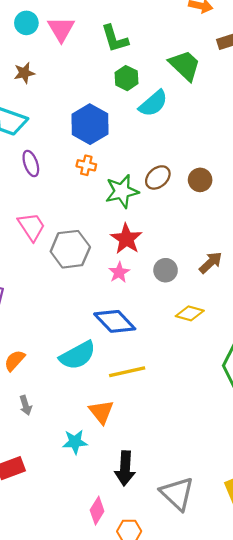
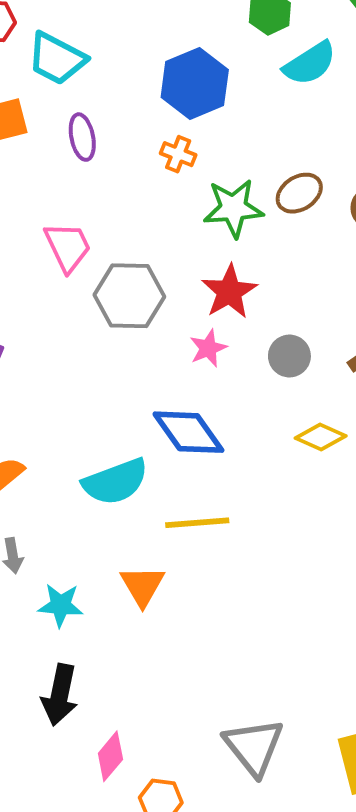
cyan star: (75, 442) -> (61, 605), moved
black arrow: (125, 468) -> (60, 695), moved

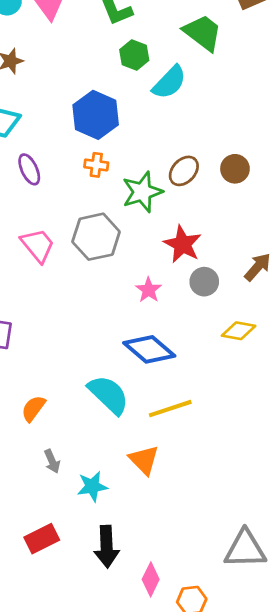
red star: (229, 292) -> (182, 244), moved
gray hexagon: (129, 296) -> (96, 237), moved
cyan semicircle: (115, 482) -> (109, 395), turned -102
gray triangle: (254, 747) -> (245, 549), turned -39

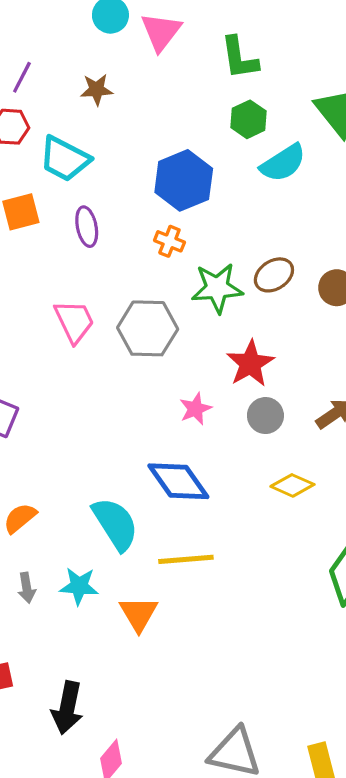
cyan star: (92, 486) -> (79, 586), moved

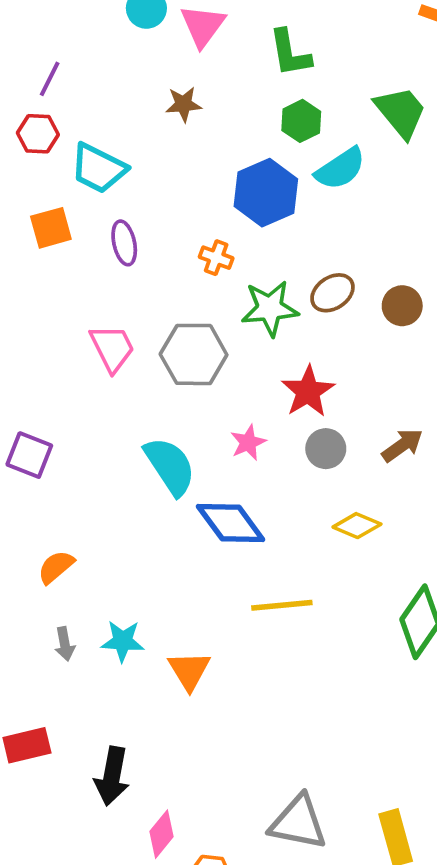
brown star: (97, 90) -> (184, 104), moved
blue hexagon: (184, 180) -> (266, 193), moved
cyan semicircle: (115, 524) -> (170, 466), moved
yellow line: (186, 559) -> (282, 605), moved

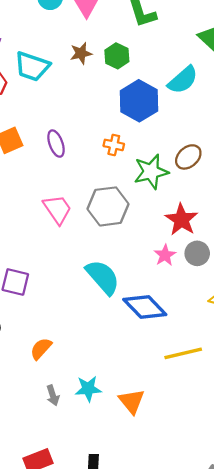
green hexagon: (301, 121) -> (117, 56), moved
cyan trapezoid: (98, 168) -> (32, 66), moved
pink star: (248, 443) -> (165, 255), moved

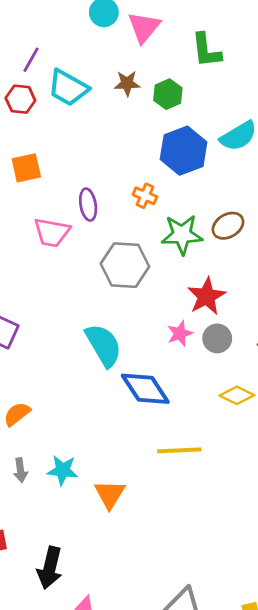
purple ellipse: (56, 144) -> (88, 205), moved
pink trapezoid: (57, 209) -> (52, 232), moved, turned 124

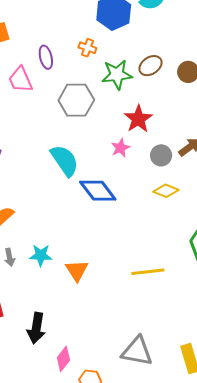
pink trapezoid: (52, 232) -> (20, 80), turned 60
gray circle: (217, 338) -> (161, 155), moved
yellow line: (179, 450) -> (148, 272), moved

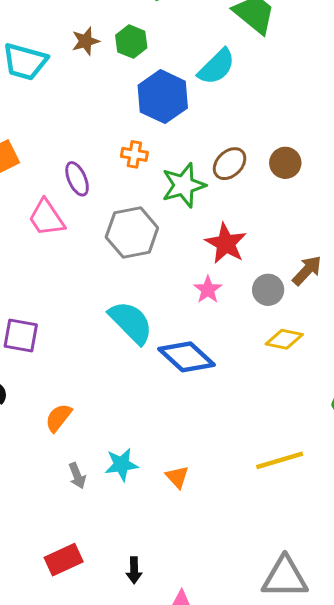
orange triangle: (77, 270) -> (177, 477), size x0.7
black arrow: (36, 328) -> (134, 570), size x0.6

